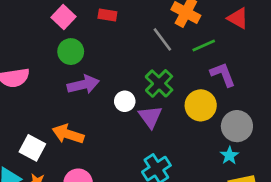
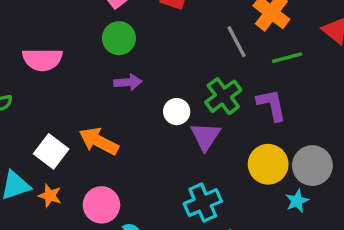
purple L-shape: (223, 74) -> (272, 105), moved
purple arrow: (83, 85) -> (128, 82), size x0.7
yellow circle: (201, 105) -> (268, 164), moved

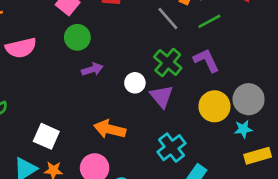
pink semicircle: (42, 59) -> (21, 48), moved
orange arrow: (99, 141) -> (110, 129), moved
cyan star: (297, 201) -> (243, 129), turned 30

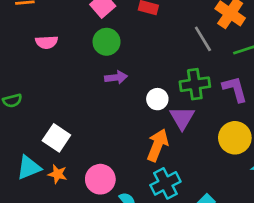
pink semicircle: (21, 48) -> (47, 42), size x0.7
green cross: (168, 62) -> (195, 84), turned 32
orange arrow: (110, 129) -> (158, 145), moved, turned 88
cyan cross: (172, 148) -> (165, 183), moved

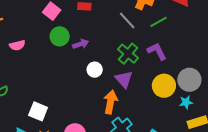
purple arrow: (116, 77) -> (81, 44), moved
green cross: (195, 84) -> (128, 54), turned -30
white circle: (157, 99) -> (95, 70), moved

